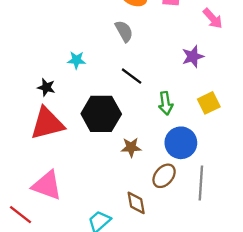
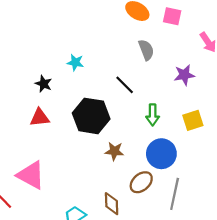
gray semicircle: (124, 31) -> (146, 50), moved
red triangle: (47, 123) -> (40, 118), size x0.6

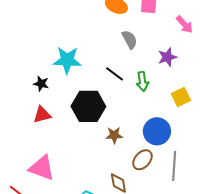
cyan star: (75, 62) -> (67, 60), size x1.8
green arrow: (153, 115) -> (142, 81), moved

